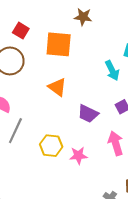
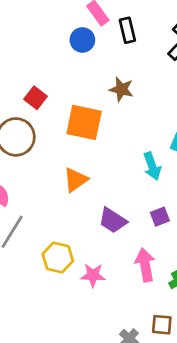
orange triangle: (57, 87) -> (76, 180), turned 42

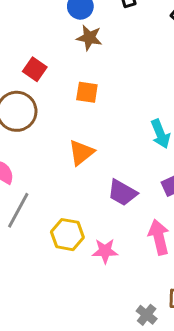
brown star: (121, 89) -> (89, 38), moved
orange square: (84, 122) -> (87, 92), size x0.6

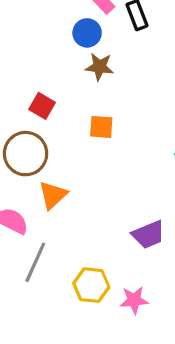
orange triangle: (81, 153) -> (53, 195), moved
purple trapezoid: (122, 193) -> (148, 235), turned -48

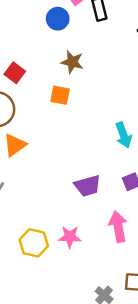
brown star: (99, 67) -> (72, 62), moved
yellow hexagon: (91, 285) -> (34, 243), moved

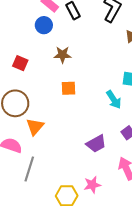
red square: (15, 73) -> (20, 63), moved
orange square: (60, 95) -> (69, 88), moved

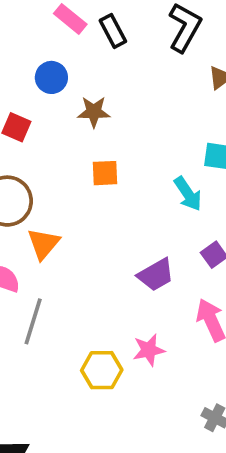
blue circle: (44, 25) -> (51, 77), moved

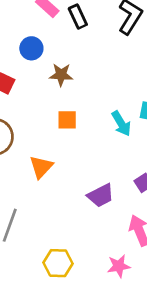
cyan arrow: (188, 194) -> (121, 123), moved
orange triangle: (43, 244) -> (41, 167), moved
pink star: (149, 350) -> (119, 266), moved

